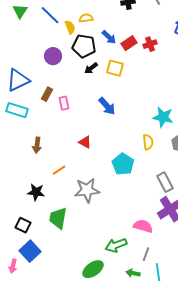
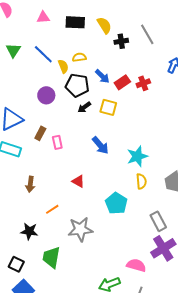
cyan star: (163, 117) -> (137, 156), moved, turned -30

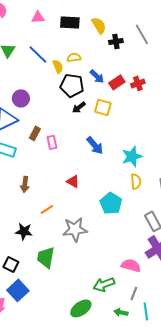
purple circle: (46, 95) -> (21, 98), moved

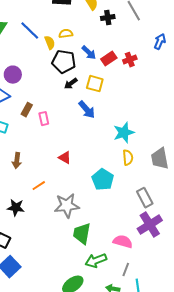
blue arrow: (95, 145) -> (87, 110), moved
green trapezoid: (46, 257) -> (82, 234), moved

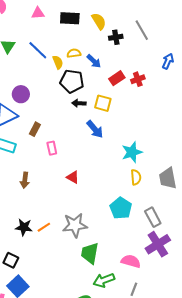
blue arrow: (89, 53) -> (94, 61), moved
black arrow: (71, 84) -> (79, 103), turned 40
pink rectangle: (44, 119) -> (52, 148), moved
cyan pentagon: (103, 180) -> (121, 208), moved
orange line: (39, 186) -> (44, 227), moved

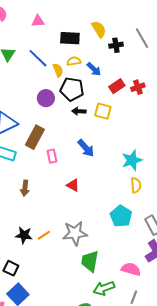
black rectangle: (70, 18) -> (70, 38), moved
purple circle: (21, 94) -> (46, 98), moved
brown rectangle: (35, 129) -> (35, 137), size x1.6
blue arrow: (95, 129) -> (86, 148), moved

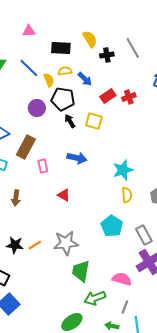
black arrow: (79, 111) -> (70, 121), turned 56
blue arrow: (86, 148) -> (77, 158), turned -36

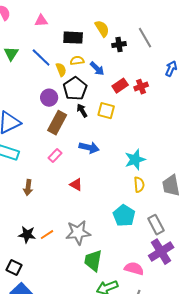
black pentagon: (63, 99) -> (75, 89), turned 30
brown rectangle: (26, 147) -> (57, 123), moved
pink rectangle: (43, 166) -> (55, 156), turned 56

